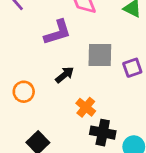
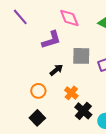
orange circle: (24, 92) -> (38, 91), moved
black cross: (103, 133) -> (83, 111), turned 30

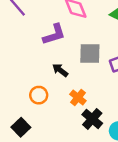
black arrow: (56, 70) -> (60, 70), turned -104
black square: (37, 118) -> (21, 127), moved

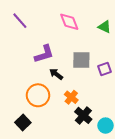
purple L-shape: (54, 34) -> (44, 54), moved
orange circle: (39, 95) -> (38, 95), size x1.5

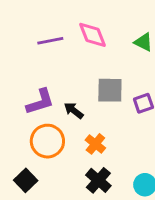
purple line: (20, 21) -> (50, 41), moved, turned -60
purple L-shape: (44, 54) -> (40, 102), moved
black cross: (83, 115) -> (98, 180), moved

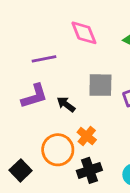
purple line: (50, 41) -> (44, 59), moved
orange circle: (47, 141) -> (58, 150), moved
black cross: (98, 180) -> (89, 170), turned 30

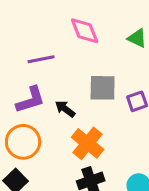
orange cross: (87, 136) -> (88, 143), size x1.5
orange circle: (58, 150) -> (23, 142), moved

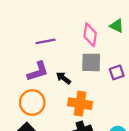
pink diamond: (85, 31) -> (90, 35), moved, turned 30
orange cross: (88, 143) -> (80, 104), turned -30

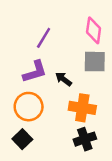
purple line: (46, 41) -> (44, 38), turned -48

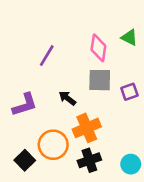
purple L-shape: (35, 72) -> (25, 105), moved
orange circle: (29, 107) -> (53, 145), moved
orange cross: (82, 108) -> (87, 128), turned -32

